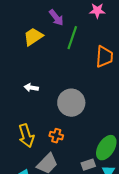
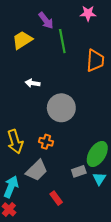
green line: (72, 38) -> (62, 41), turned -30
white arrow: (31, 88) -> (33, 83), moved

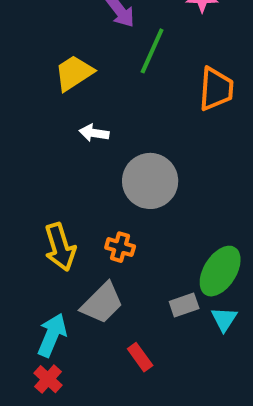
yellow trapezoid: (22, 40) -> (74, 73), moved
green line: (62, 41) -> (152, 51), turned 35

